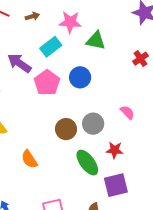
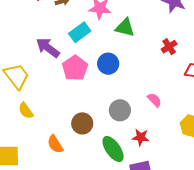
brown circle: (66, 129) -> (82, 123), moved

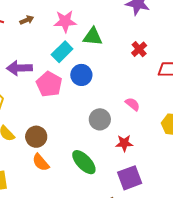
cyan rectangle: (80, 32) -> (62, 52), moved
purple arrow: (48, 48) -> (19, 68), turned -30
brown circle: (82, 123) -> (36, 137), moved
green ellipse: (113, 149) -> (84, 162), moved

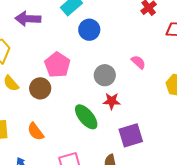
pink pentagon: (49, 84) -> (57, 65), moved
red star: (124, 143) -> (112, 101), moved
orange semicircle: (41, 162) -> (36, 132), moved

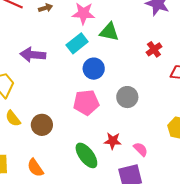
pink semicircle: (138, 62) -> (141, 149), moved
pink pentagon: (57, 65) -> (86, 102), moved, turned 30
gray circle: (105, 75) -> (127, 97), moved

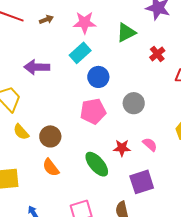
green triangle: (109, 32) -> (126, 33), moved, turned -35
pink semicircle: (141, 149) -> (150, 144), moved
orange semicircle: (35, 168) -> (51, 167), moved

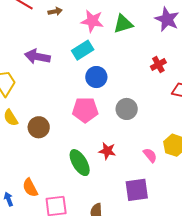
green triangle: (126, 33) -> (123, 24), moved
pink semicircle: (150, 144) -> (150, 155), moved
orange semicircle: (51, 167) -> (30, 188), moved
purple square: (142, 182) -> (137, 190), moved

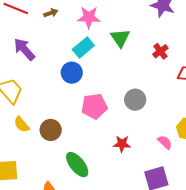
green triangle: (123, 24) -> (120, 38), moved, turned -40
purple arrow: (37, 57) -> (24, 49), moved, turned 45
blue circle: (96, 77) -> (72, 73), moved
green ellipse: (80, 163) -> (77, 165), moved

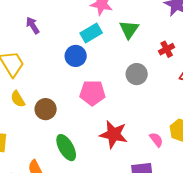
purple arrow: (24, 49) -> (33, 25), size x0.7
gray circle: (135, 100) -> (137, 74), moved
red star: (122, 144) -> (114, 134), size x1.6

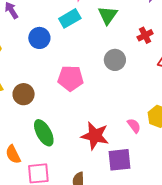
blue circle: (76, 56) -> (39, 38), moved
red star: (114, 134) -> (95, 136), moved

